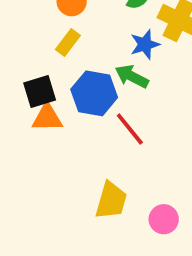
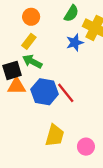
green arrow: (132, 76) -> (32, 62), moved
blue hexagon: (94, 93) -> (45, 92), moved

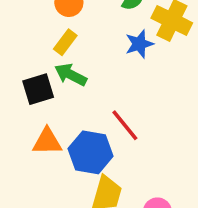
orange triangle: (17, 86) -> (47, 142), moved
blue hexagon: (45, 92) -> (91, 152), moved

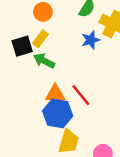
black square: (38, 89) -> (22, 46), moved
orange triangle: (47, 142) -> (55, 94), moved

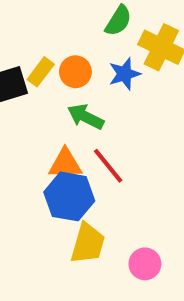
orange circle: (43, 12) -> (75, 72), moved
green arrow: (44, 61) -> (86, 117), moved

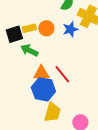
yellow rectangle: (41, 72) -> (29, 28), turned 40
green arrow: (86, 117) -> (29, 50), moved

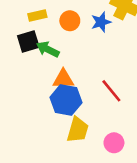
yellow rectangle: (29, 28) -> (37, 16), moved
black square: (14, 34) -> (28, 42), moved
red line: (62, 74) -> (111, 91), moved

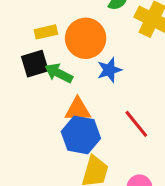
orange circle: (70, 21) -> (86, 38), size x1.6
blue star: (101, 22) -> (109, 70), moved

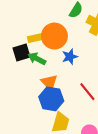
yellow rectangle: (46, 32) -> (35, 38), moved
orange triangle: (78, 110) -> (49, 82), turned 48

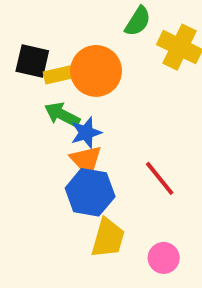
black square: (21, 53) -> (32, 61), moved, turned 30
blue star: (70, 57) -> (86, 133), moved

